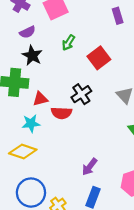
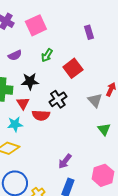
purple semicircle: (27, 32) -> (15, 55), moved
black star: (32, 56) -> (30, 81), moved, turned -30
red triangle: (40, 99) -> (23, 103), turned -48

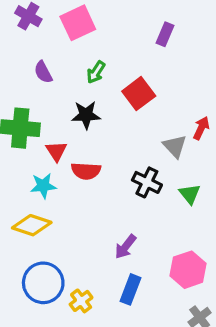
purple rectangle: (89, 32) -> (165, 34), turned 40
purple semicircle: (15, 55) -> (43, 72), turned 88
black star: (30, 81) -> (86, 115), moved
black cross: (58, 99) -> (147, 182), moved, turned -30

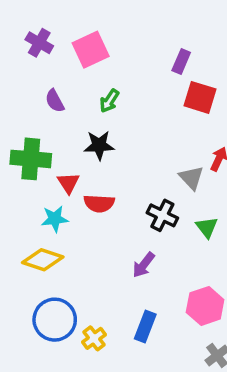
red square: (139, 94) -> (200, 97), moved, turned -36
purple arrow: (126, 247) -> (144, 265), moved

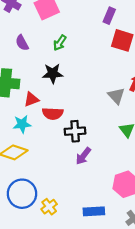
red triangle: (68, 183) -> (31, 99), turned 42
black cross: (162, 215) -> (75, 131), moved, turned -30
blue rectangle: (145, 326) -> (94, 211), moved, turned 66

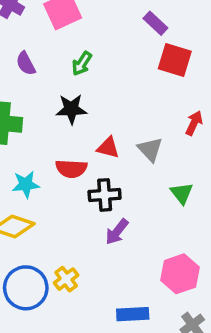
purple rectangle: (109, 16) -> (155, 23), turned -70
gray triangle: (116, 96) -> (150, 149), moved
red triangle: (31, 99) -> (108, 148), moved, turned 35
yellow cross: (49, 207) -> (66, 279), moved

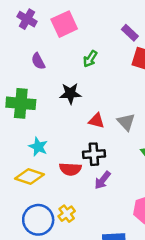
green arrow: (82, 63) -> (90, 59), moved
red semicircle: (71, 169) -> (70, 169), moved
cyan star: (26, 184) -> (38, 147), turned 30

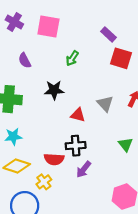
pink square: (64, 24) -> (48, 27), turned 35
gray triangle: (126, 122) -> (105, 104), moved
cyan star: (38, 147) -> (13, 137), moved, turned -30
yellow cross: (67, 214) -> (44, 182), moved

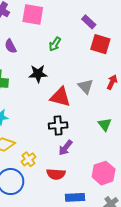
red triangle: (78, 115) -> (60, 97), size x1.5
red semicircle: (54, 159) -> (56, 174), moved

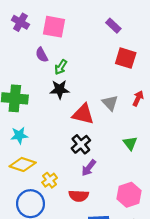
purple rectangle: (89, 22) -> (113, 26), moved
green arrow: (55, 44) -> (61, 67), moved
purple semicircle: (11, 46) -> (42, 55), moved
black cross: (58, 125) -> (81, 144), turned -36

